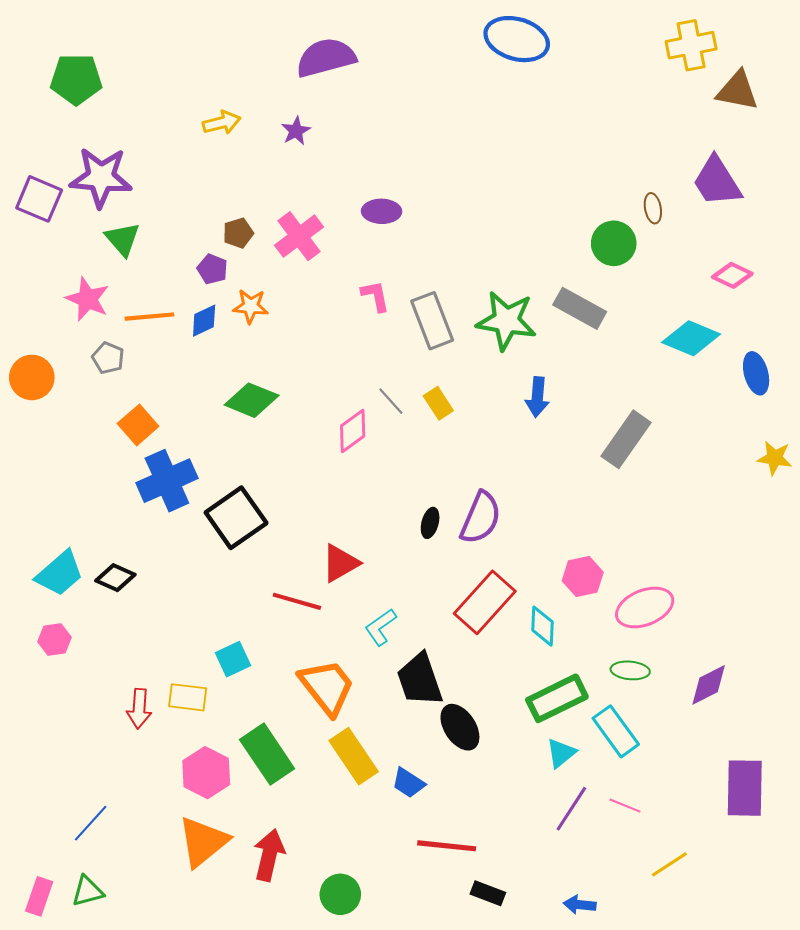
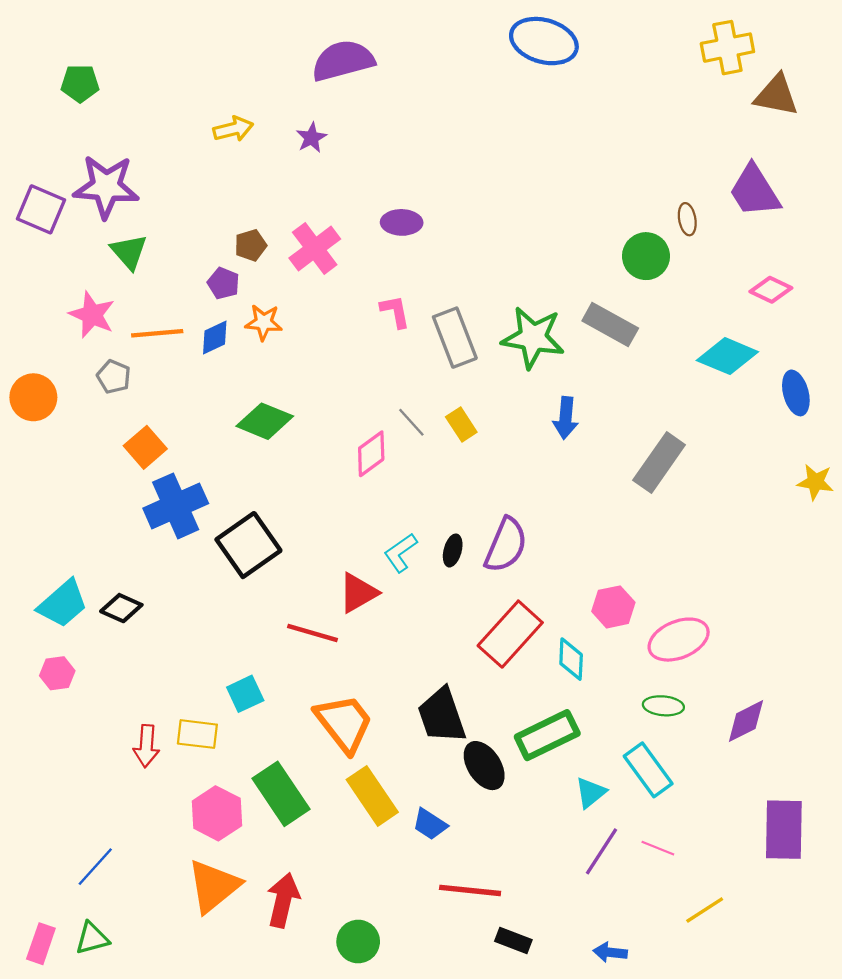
green pentagon: (76, 79) -> (80, 83), size x0.7
cyan L-shape: (381, 627) -> (401, 553), moved
green rectangle: (557, 698) -> (547, 735), moved

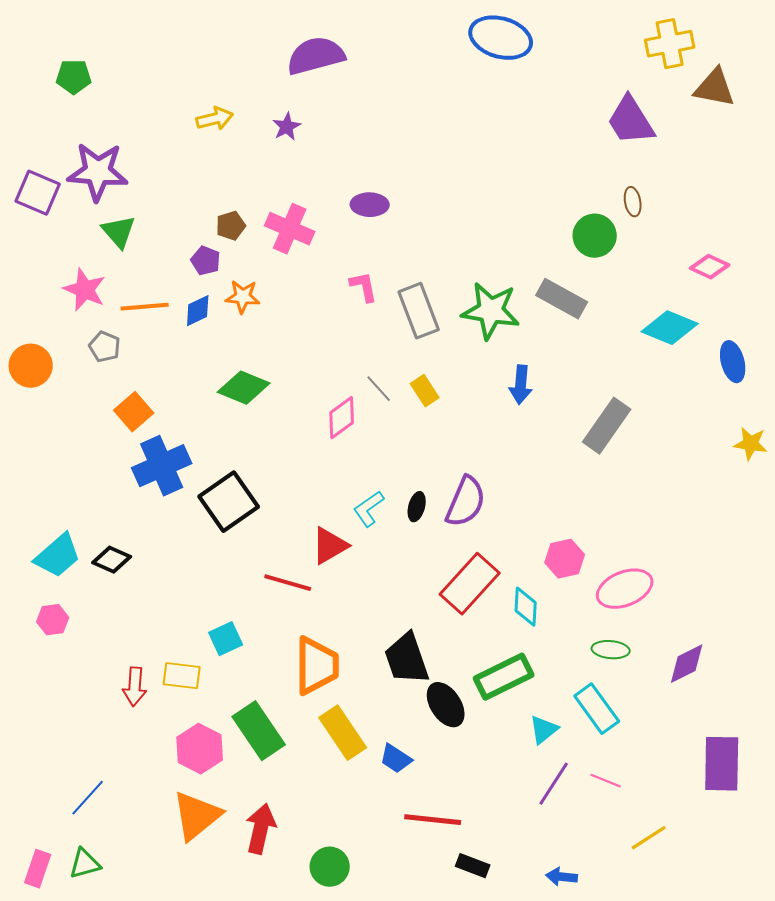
purple trapezoid: (755, 191) -> (631, 121), moved
pink cross: (315, 249) -> (290, 229), turned -30
orange trapezoid: (344, 723) -> (317, 666), turned 38

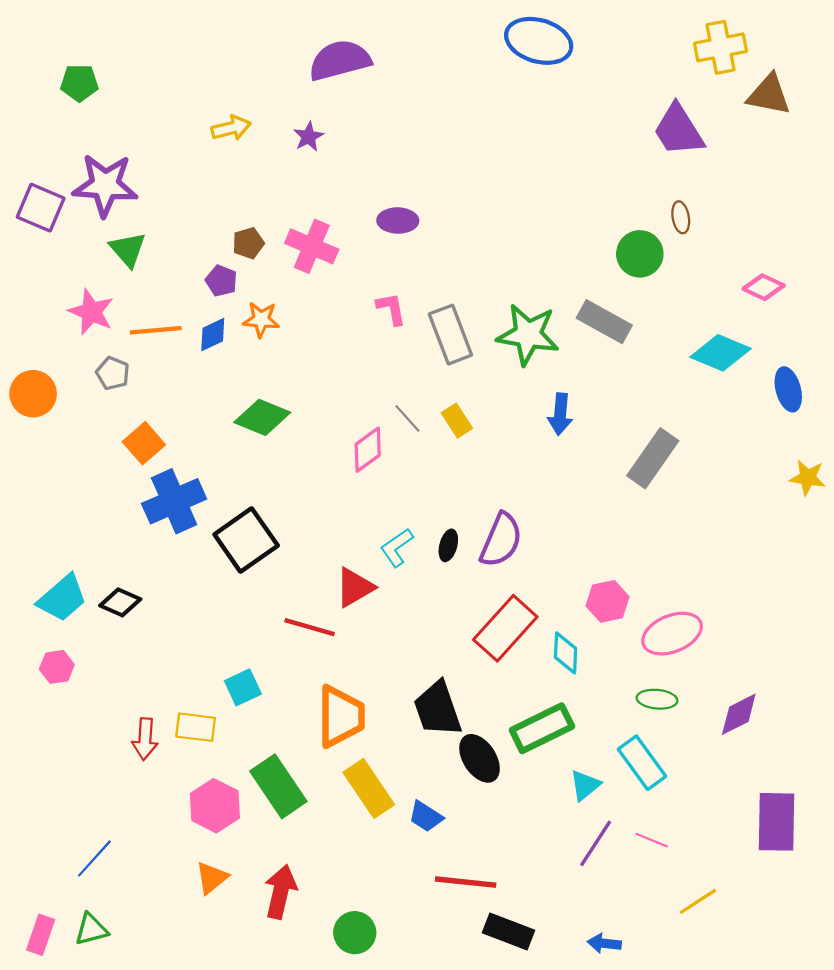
orange triangle: (197, 816) -> (212, 878), size x0.6
black rectangle: (473, 866) -> (509, 932), size x1.4

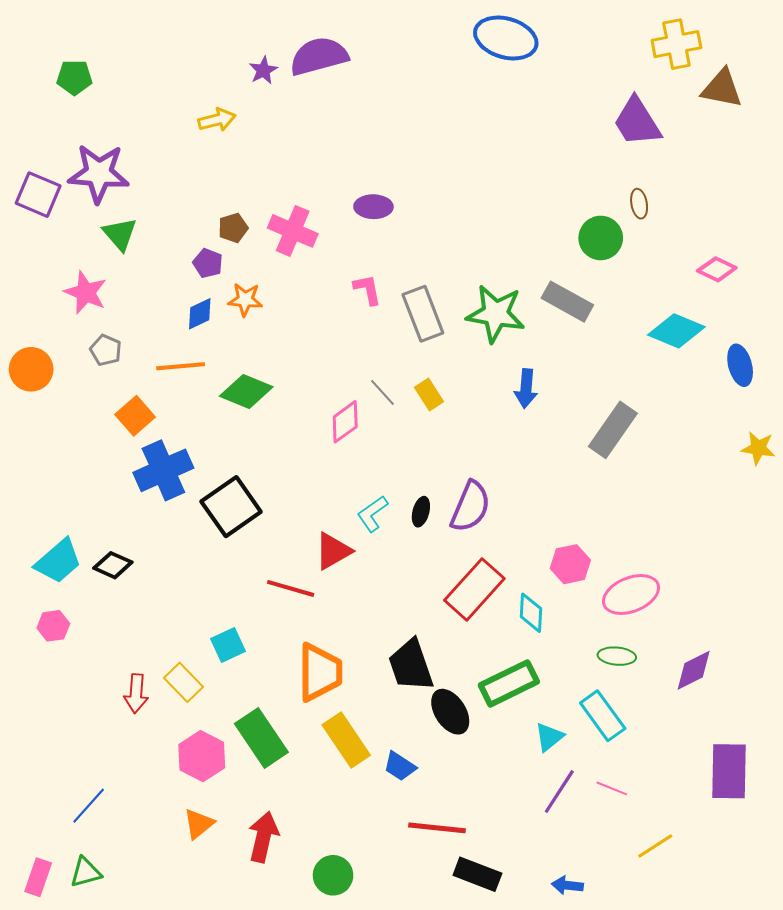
purple star: (308, 137) -> (263, 70), moved
orange line: (156, 330) -> (181, 366), moved
yellow rectangle: (196, 727) -> (184, 682), turned 39

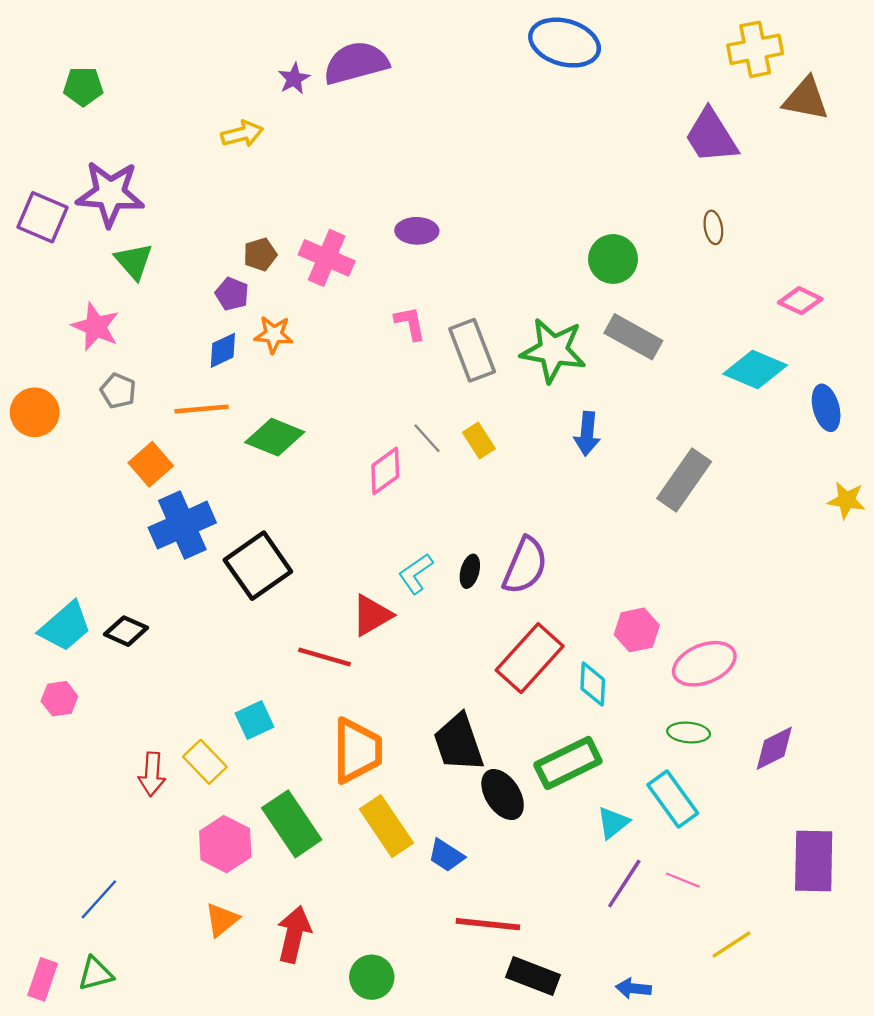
green circle: (601, 238) -> (613, 259), moved

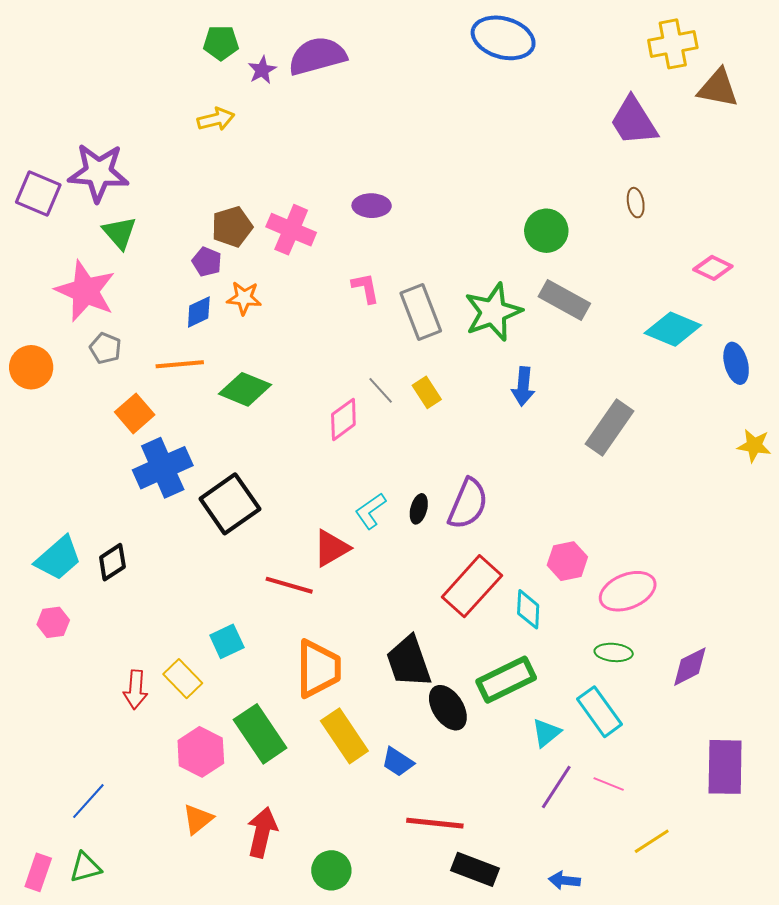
green pentagon: (83, 86) -> (221, 43), moved
brown pentagon: (260, 254) -> (232, 227), size x1.4
pink star: (96, 327) -> (85, 291), size x1.4
green star: (553, 350) -> (493, 312), turned -30
black diamond: (126, 631) -> (112, 562), turned -57

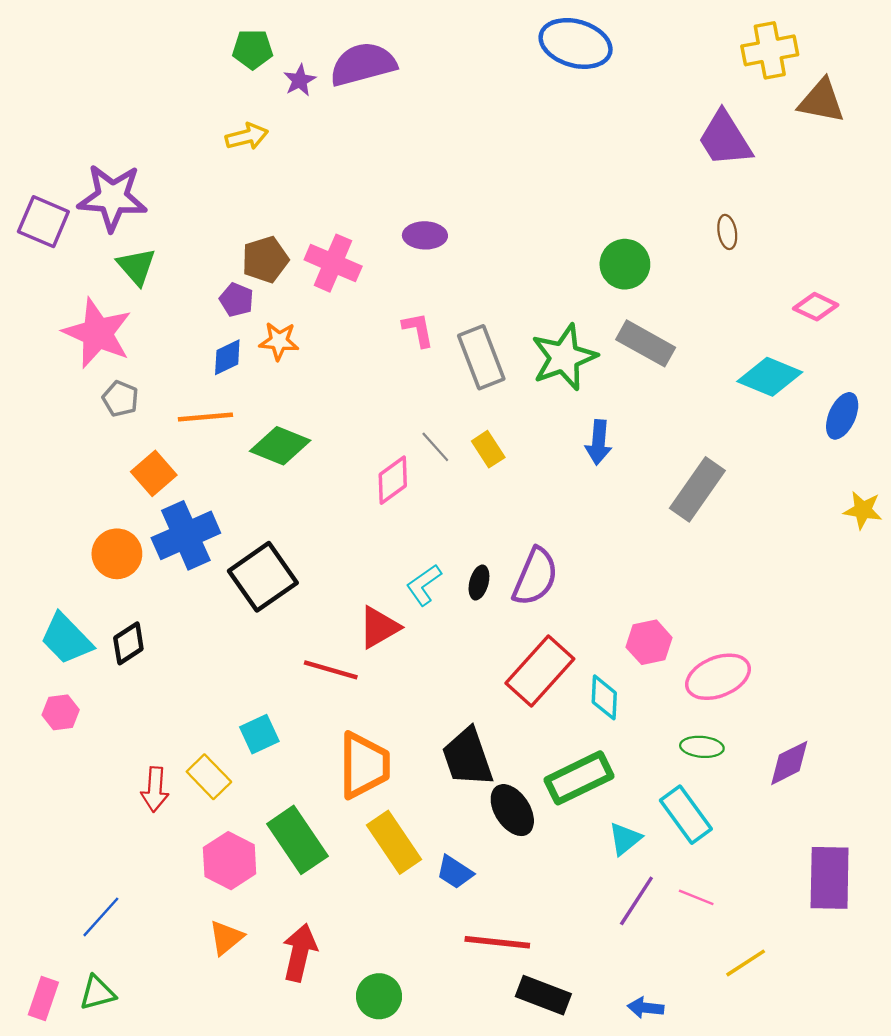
blue ellipse: (736, 363) -> (842, 416), turned 39
orange circle: (31, 367) -> (117, 554), moved
cyan trapezoid: (58, 558) -> (66, 639), turned 87

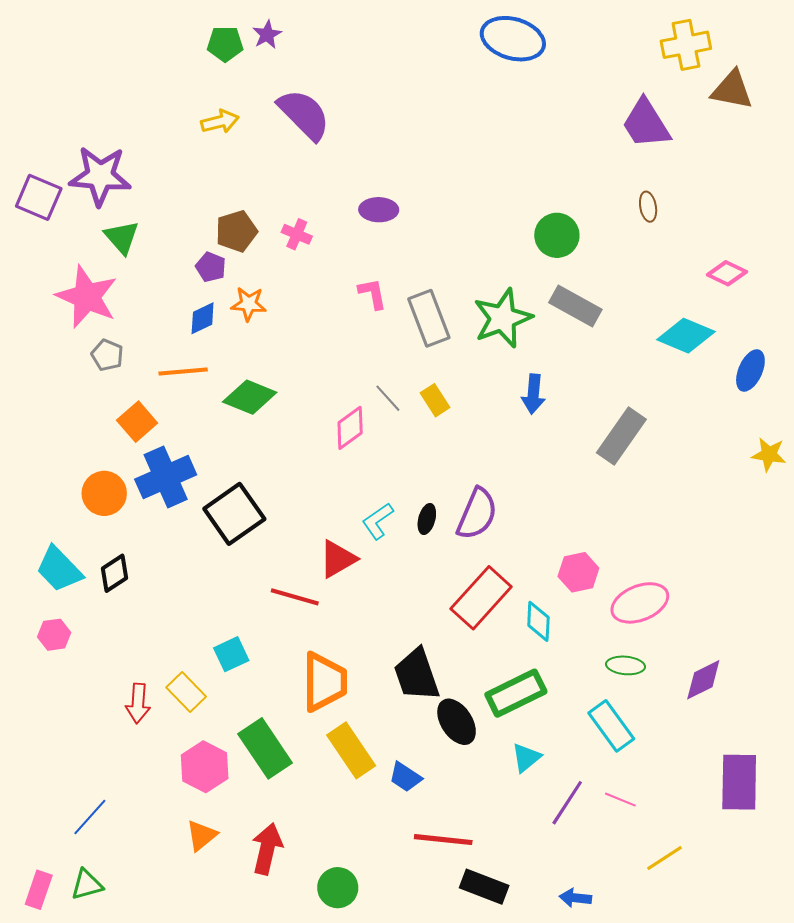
purple semicircle: (363, 64) -> (304, 114), moved, turned 60
purple star: (300, 80) -> (267, 35), moved
pink cross: (333, 263) -> (297, 234), size x0.6
cyan triangle: (625, 839) -> (526, 758), moved

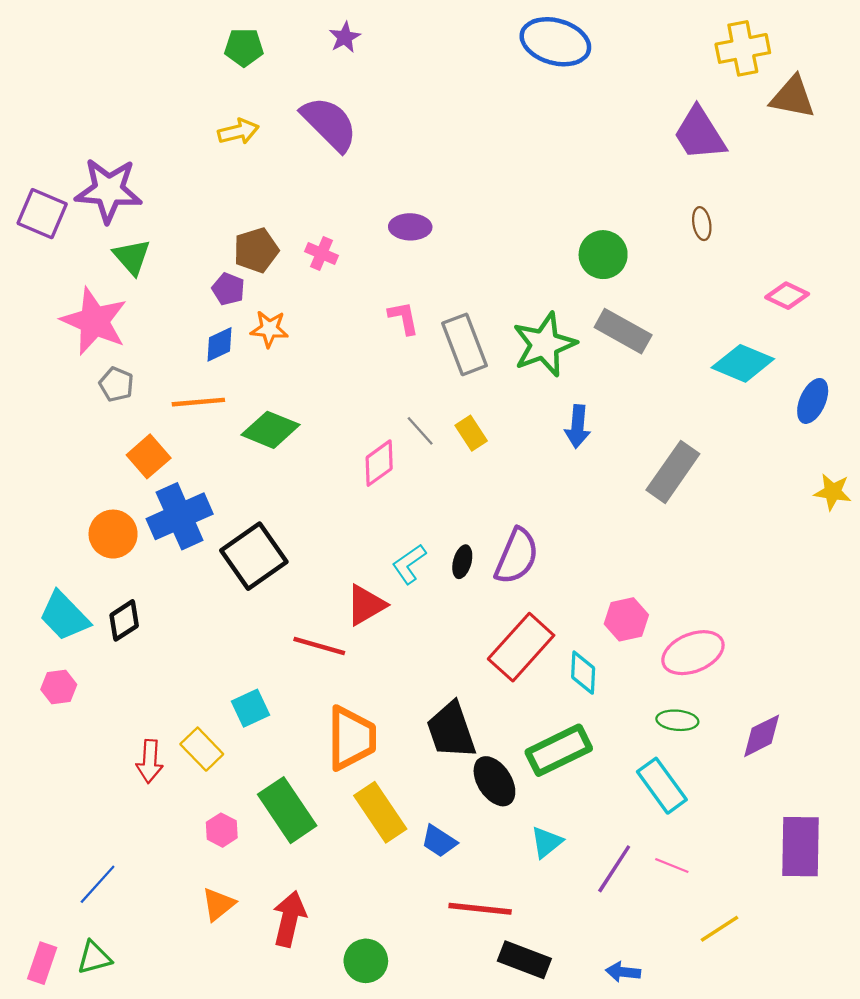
purple star: (267, 35) -> (345, 37), moved
cyan triangle: (526, 758) -> (547, 842), moved
pink hexagon: (205, 767) -> (222, 830), size x0.6

